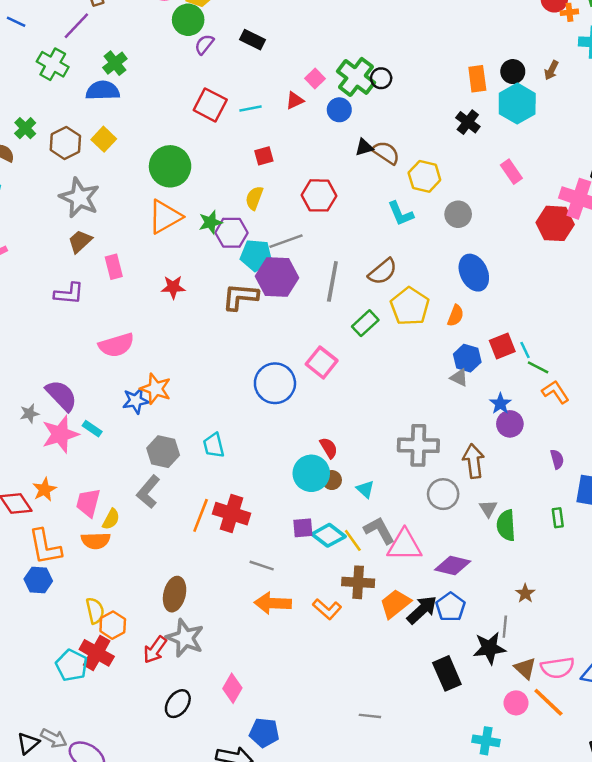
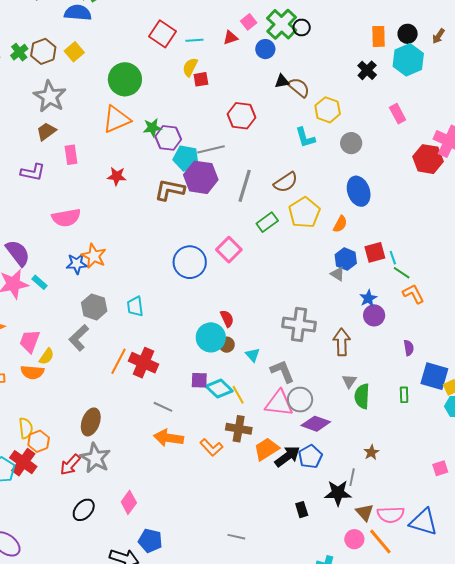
green cross: (25, 128) -> (19, 52), moved
yellow semicircle: (254, 198) -> (190, 67), moved
gray circle: (443, 494) -> (300, 400), moved
gray L-shape: (379, 530) -> (282, 371), moved
black rectangle: (447, 673) -> (302, 510), size x0.6

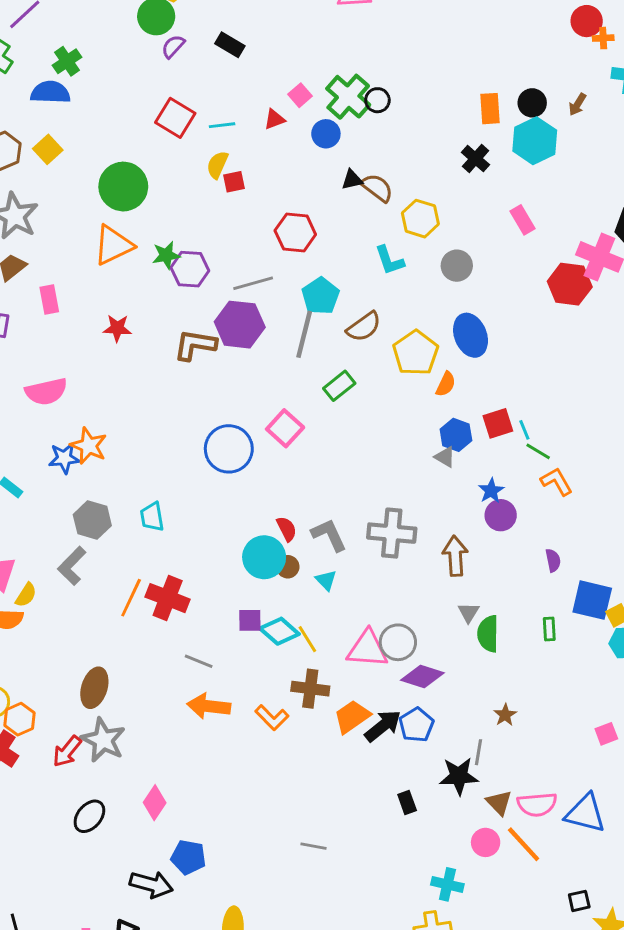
cyan pentagon: (186, 158) -> (321, 296), moved, turned 30
yellow pentagon: (304, 213) -> (416, 353), moved
gray L-shape: (282, 371) -> (329, 535), moved

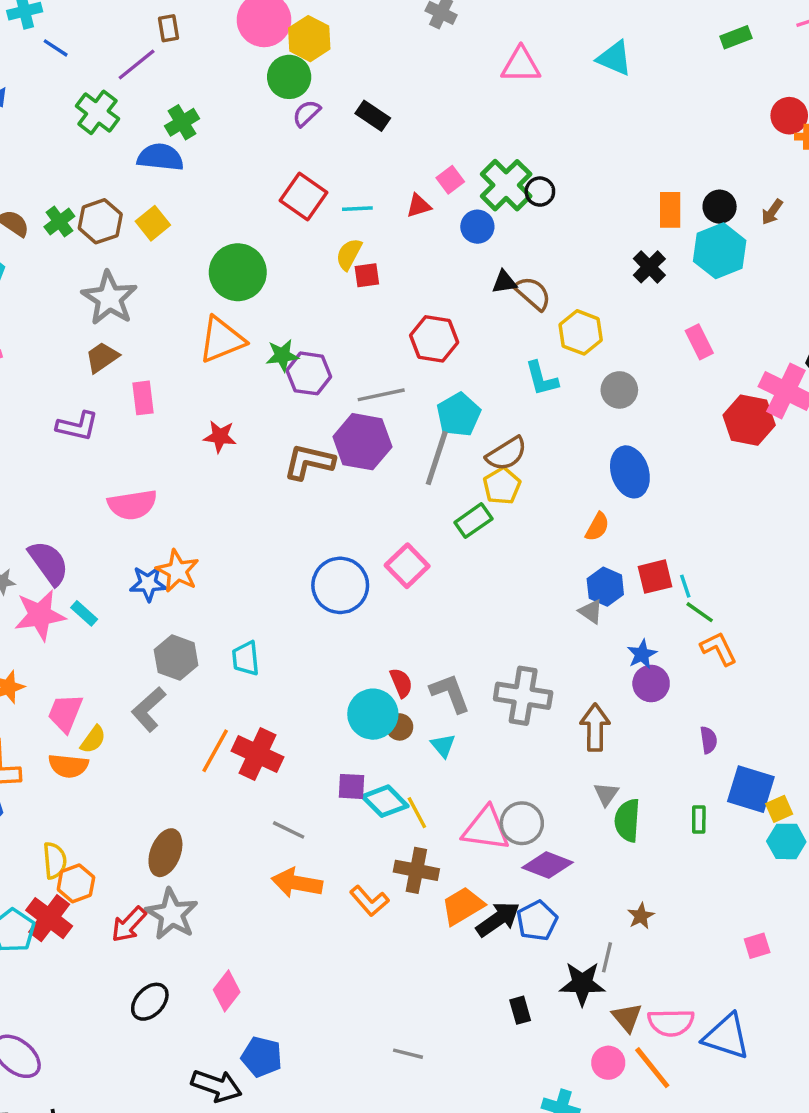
yellow pentagon: (416, 353) -> (502, 486), moved, size x0.7

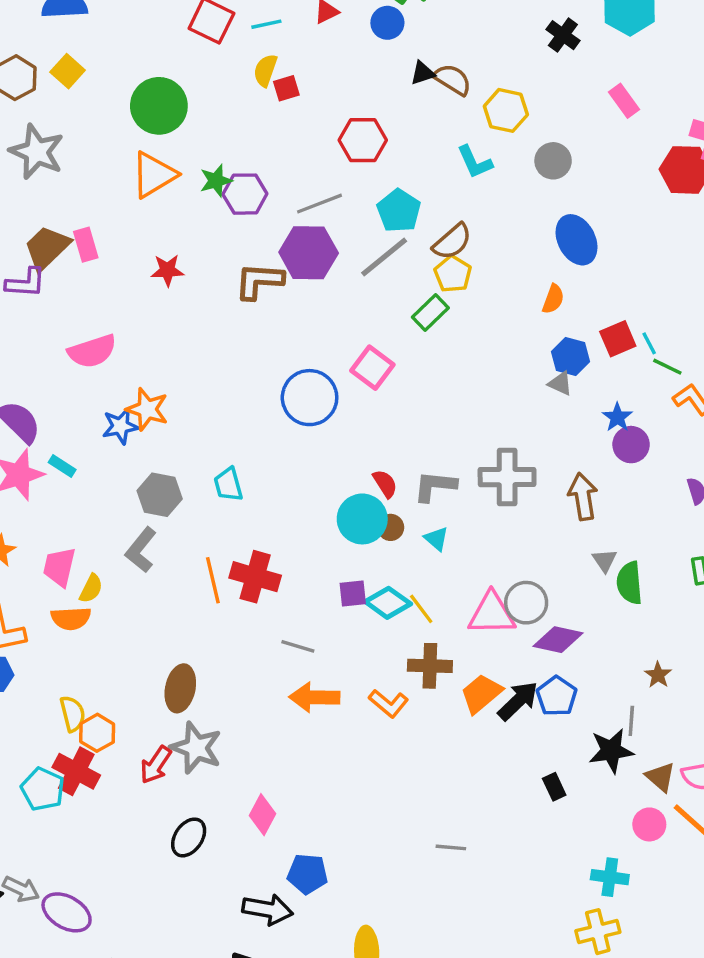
brown trapezoid: (102, 357) -> (47, 248), moved, size x1.4
gray line: (437, 458) -> (384, 257), turned 42
gray L-shape: (450, 693) -> (435, 486), turned -54
orange line: (215, 751) -> (213, 580), turned -33

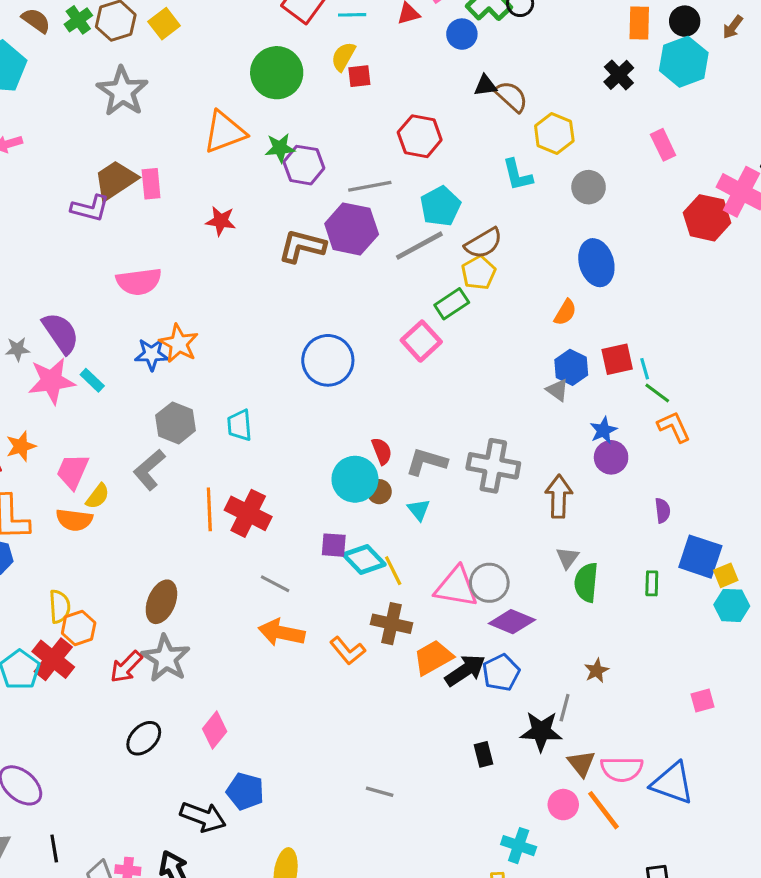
green circle: (159, 106) -> (277, 73), moved
pink square: (372, 368) -> (421, 341), moved

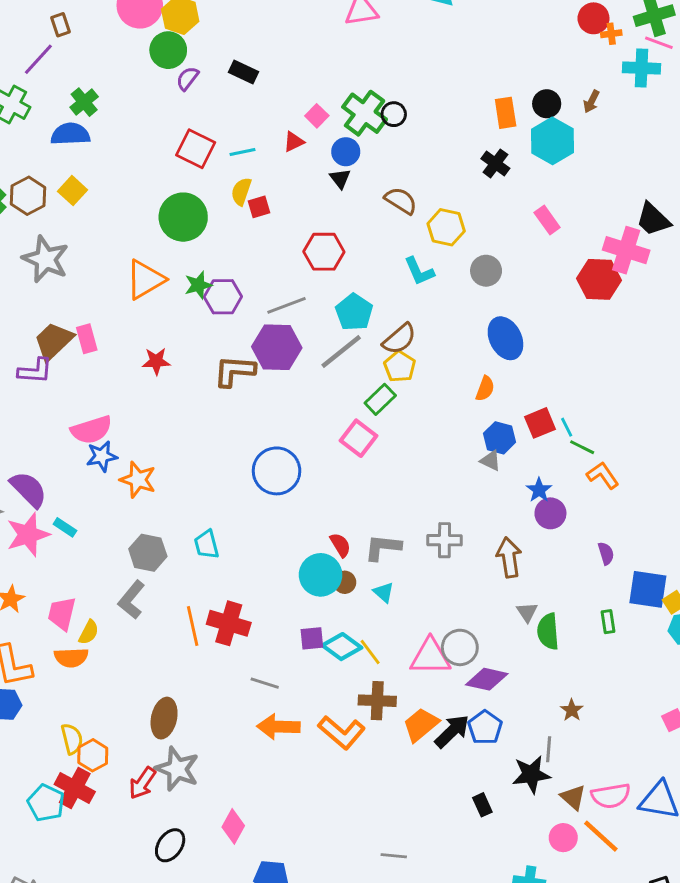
black triangle: (485, 85) -> (340, 179), moved, turned -50
blue star: (152, 354) -> (102, 456), moved
gray cross: (493, 466) -> (444, 540), size x0.7
orange L-shape: (348, 651) -> (342, 732), size x1.4

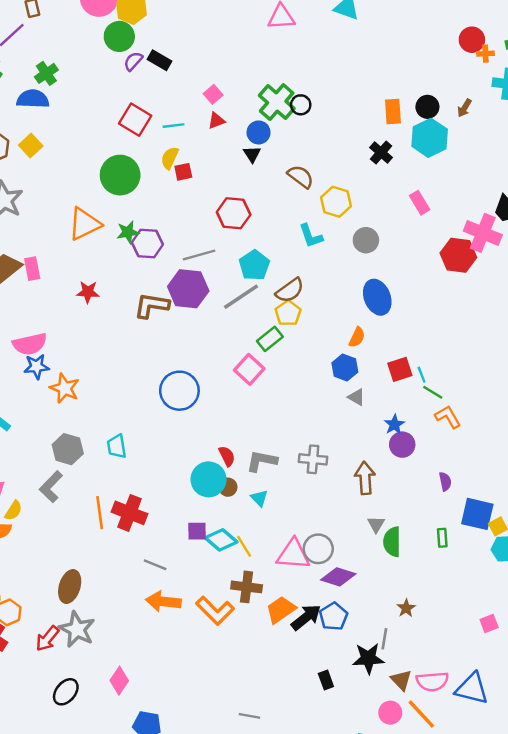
black rectangle: (243, 72) -> (159, 60), moved
pink square: (317, 116) -> (213, 94), moved
blue hexagon: (500, 438) -> (345, 368), moved

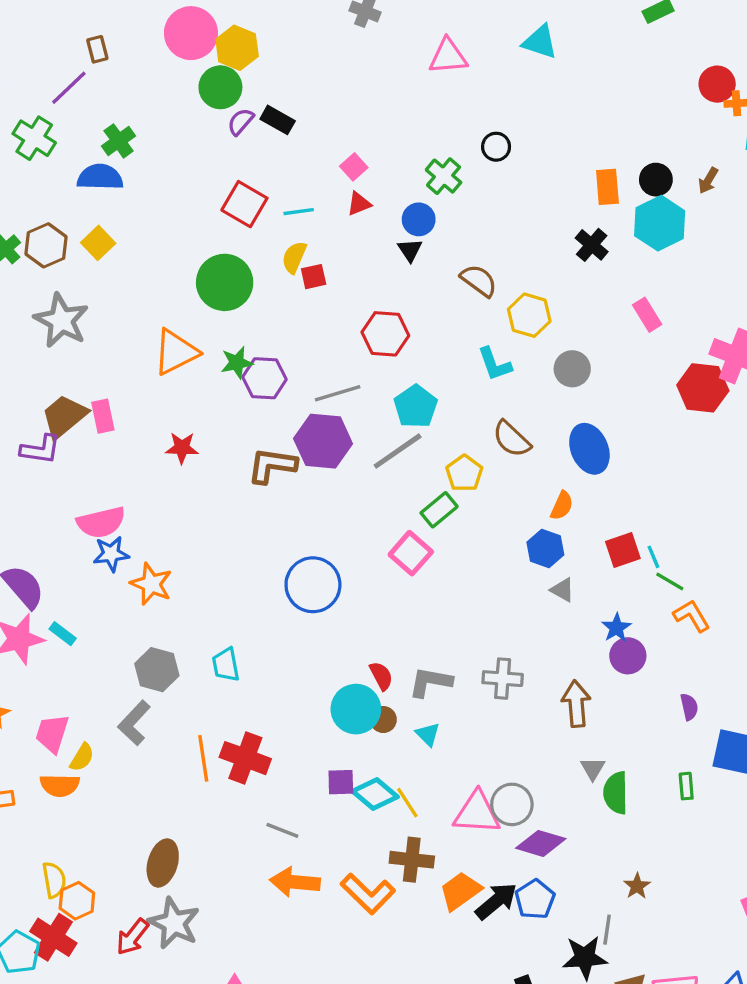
green cross: (277, 102) -> (444, 176), size x0.7
black circle: (301, 105) -> (496, 147), moved
brown semicircle: (290, 290) -> (512, 439), moved, turned 80

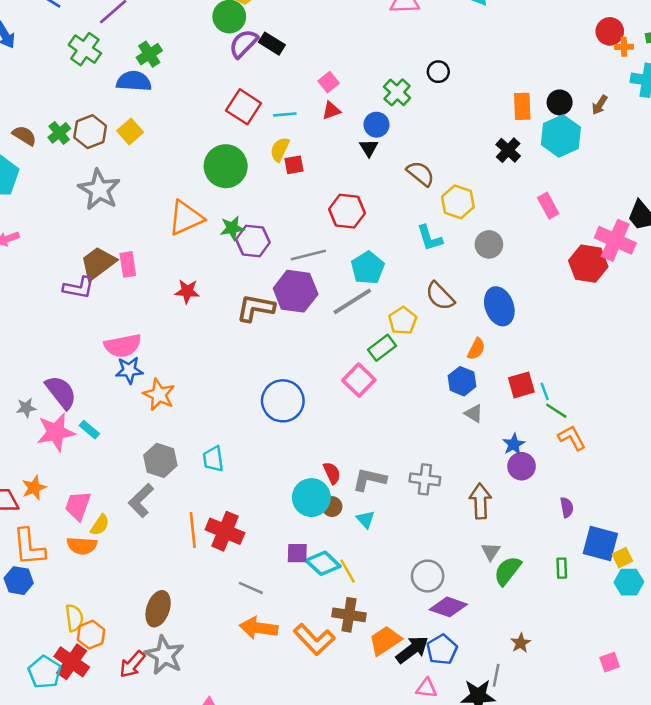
purple semicircle: (241, 122) -> (243, 44), size x1.4
green semicircle: (616, 793) -> (508, 571), turned 36
pink triangle: (477, 813) -> (426, 688), moved, size x0.6

